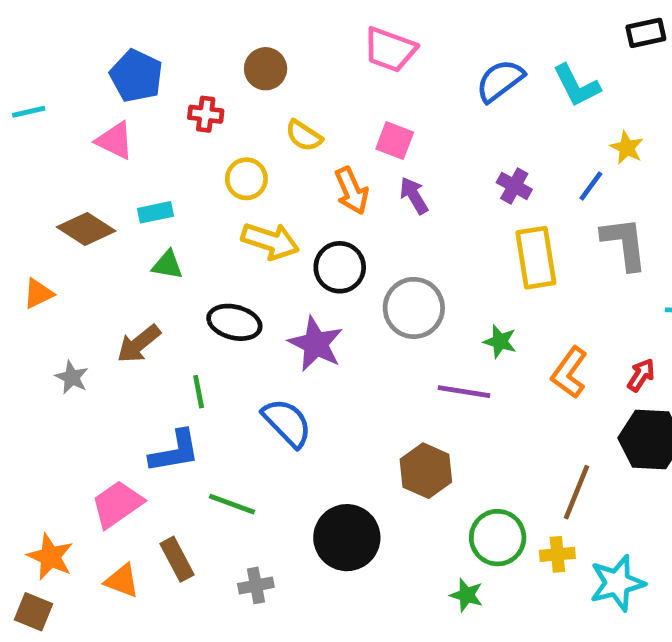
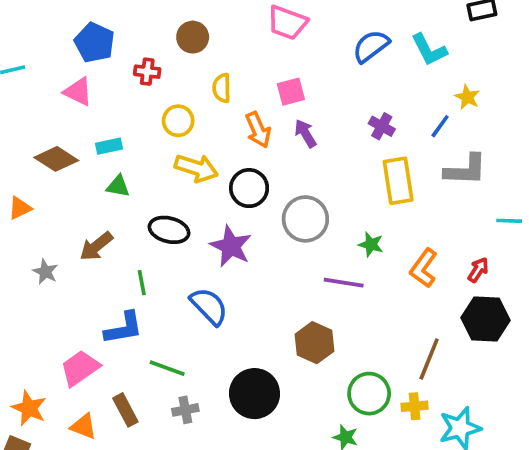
yellow semicircle: (304, 136) -> (222, 88), turned 56
pink square: (395, 141) -> (291, 92), turned -36
gray L-shape: (624, 243) -> (465, 170), turned 99
gray cross: (256, 585) -> (185, 410), moved

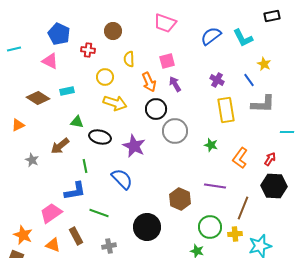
blue line: (440, 126) -> (249, 80), turned -72
green triangle: (118, 186) -> (77, 122), moved
black circle: (249, 188) -> (156, 109), moved
purple line: (344, 283) -> (215, 186), moved
gray cross: (185, 410) -> (109, 246), moved

